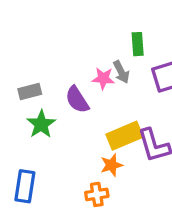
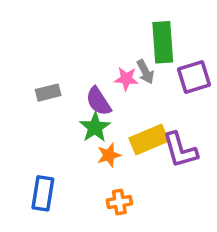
green rectangle: (138, 44) -> (163, 42), size x1.6
green star: (41, 124) -> (95, 127), moved
orange star: (111, 165) -> (109, 155), moved

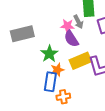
gray rectangle: (48, 93) -> (22, 34), size x1.6
purple semicircle: (98, 101) -> (71, 39), moved
blue rectangle: (43, 193) -> (50, 82), moved

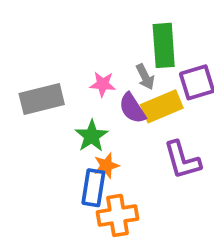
pink star: (67, 26) -> (103, 84), moved
yellow rectangle: (80, 61) -> (162, 106), moved
orange cross: (63, 97) -> (117, 215), size x1.5

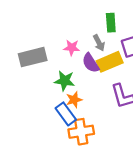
green rectangle: (164, 45) -> (111, 23), size x0.7
green star: (92, 136) -> (65, 81), turned -30
blue rectangle: (93, 188) -> (66, 114), turned -45

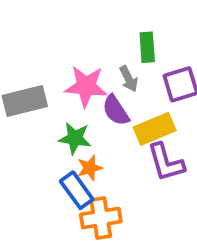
pink star: (72, 48) -> (86, 86), size x1.6
yellow rectangle: (110, 62) -> (155, 129), moved

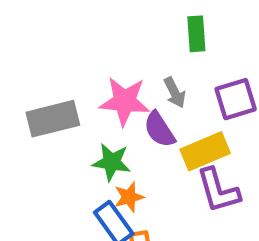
green rectangle: (147, 47) -> (196, 34), moved

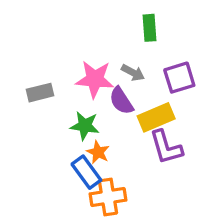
gray arrow: (175, 93) -> (133, 73), turned -35
gray rectangle: (53, 119) -> (40, 93), size x0.7
orange star: (129, 197) -> (98, 152), turned -30

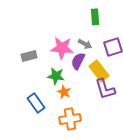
purple semicircle: (121, 101) -> (78, 61), turned 60
yellow rectangle: (156, 117) -> (99, 71), turned 75
blue rectangle: (86, 172) -> (36, 103), moved

